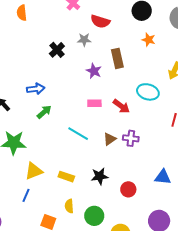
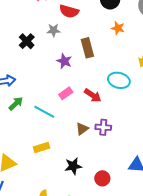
pink rectangle: (94, 103) -> (66, 93), turned -32
cyan line: (78, 134) -> (44, 112), moved
yellow rectangle: (66, 177) -> (42, 148), moved, turned -35

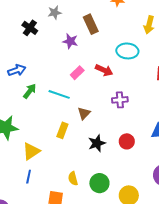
brown triangle: (82, 129) -> (84, 113), moved
yellow rectangle: (42, 148) -> (62, 130), turned -42
red circle: (102, 178) -> (127, 141), moved

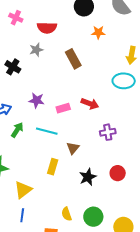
purple star: (70, 41) -> (37, 100), moved
cyan ellipse: (127, 51) -> (124, 81), moved
pink rectangle: (77, 73) -> (63, 108), turned 32

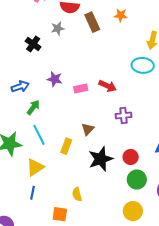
brown rectangle: (73, 59) -> (92, 22), moved
cyan line: (47, 131) -> (39, 135), moved, turned 45
black star: (88, 177) -> (101, 159), size x1.4
green circle: (93, 217) -> (137, 179), moved

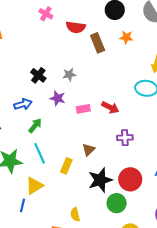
gray star: (58, 28) -> (69, 75), moved
black cross: (33, 44) -> (38, 75), moved
red circle: (131, 157) -> (130, 179), size x1.5
green circle: (137, 179) -> (117, 203), moved
blue line: (33, 193) -> (23, 205), moved

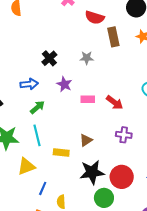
gray star: (69, 75) -> (87, 58), moved
yellow rectangle: (66, 166) -> (61, 152), turned 63
blue line: (23, 205) -> (43, 188), moved

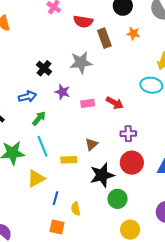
gray star: (87, 58) -> (81, 63), size x1.6
red circle: (122, 177) -> (132, 163), moved

